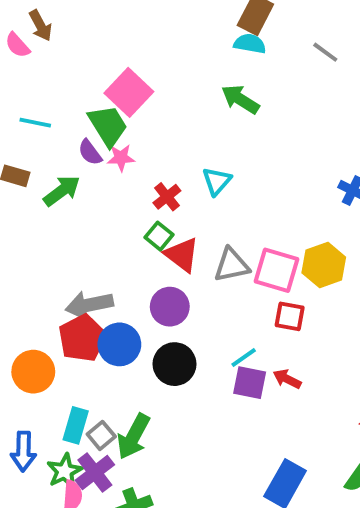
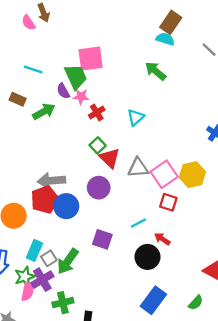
pink square: (129, 92) -> (91, 59), turned 32
red cross: (167, 197) -> (97, 112), moved
pink square: (276, 270) -> (164, 174), turned 32
black circle: (175, 364) -> (147, 257), moved
purple square: (250, 383) -> (102, 239), moved

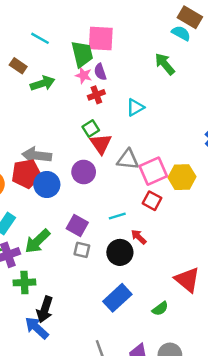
brown rectangle: (171, 22) -> (190, 17), turned 75
purple semicircle: (63, 91) -> (100, 72), moved
gray square: (49, 258) -> (82, 250), moved, turned 35

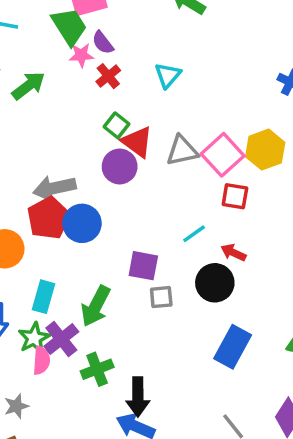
purple circle: (84, 172) -> (120, 166), moved

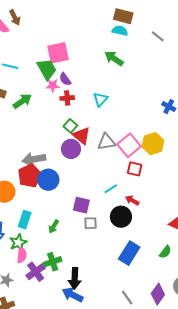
red cross: (108, 76) -> (67, 98), turned 32
green arrow: (96, 306) -> (54, 226), size x0.6
purple cross: (61, 339) -> (36, 272), moved

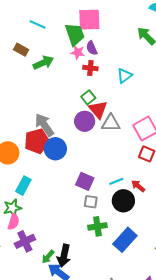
gray triangle: (106, 142) -> (111, 123), moved
gray arrow: (34, 159) -> (44, 125), turned 55
cyan line: (111, 189) -> (116, 181), moved
green arrow: (54, 226) -> (48, 257), moved
green cross: (53, 262) -> (97, 226), moved

